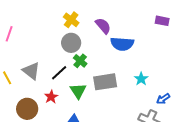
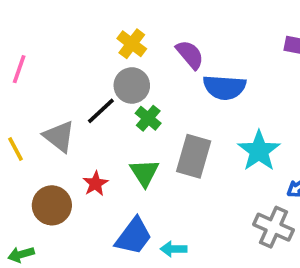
black line: (59, 73) -> (101, 111), moved
cyan star: (141, 79) -> (259, 151), size x1.6
gray rectangle: (105, 82) -> (194, 156), turned -65

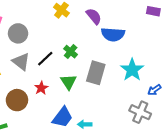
gray circle: (132, 85) -> (18, 33), moved
black line: (101, 111) -> (45, 59), moved

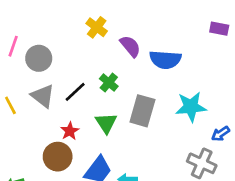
purple semicircle: (94, 16) -> (130, 46), moved
cyan star: (132, 70) -> (191, 107), turned 30
brown circle: (17, 100) -> (58, 157), moved

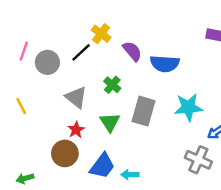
black line: (75, 92) -> (81, 52), moved
gray triangle: (43, 96) -> (76, 97), moved

